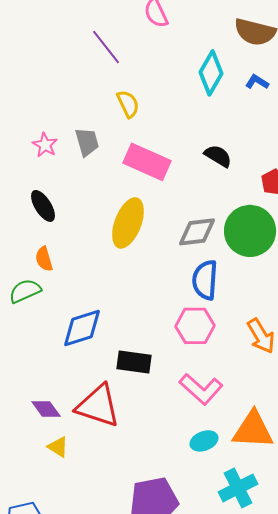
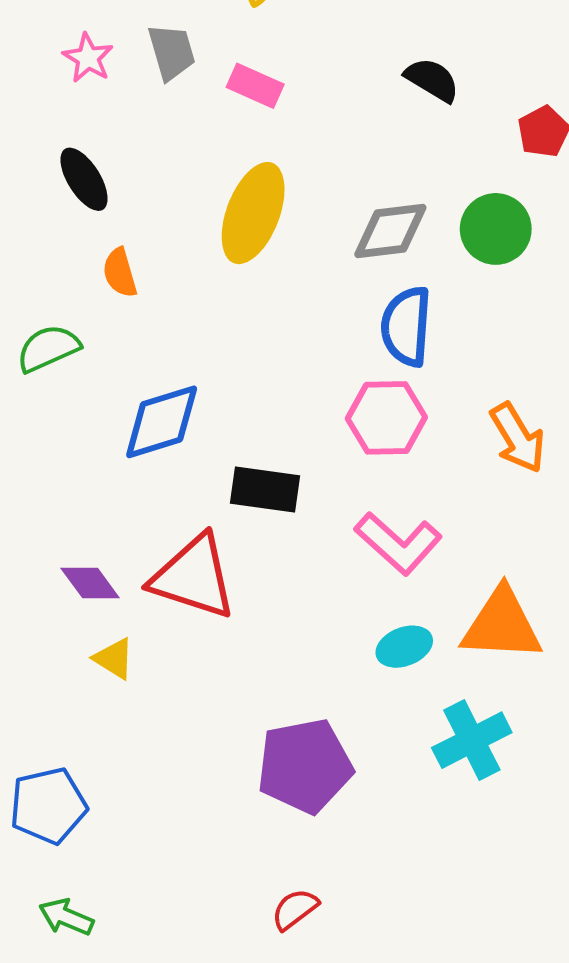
pink rectangle: (147, 162) -> (255, 86), moved, size x0.6
green circle: (250, 231) -> (496, 229), size x0.7
orange semicircle: (44, 259) -> (120, 273), moved

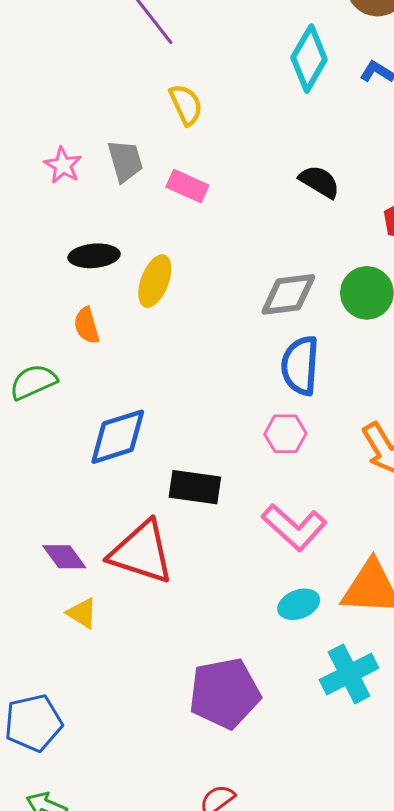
black ellipse: (84, 179) -> (94, 256), moved, turned -63
yellow ellipse: (253, 213) -> (155, 281), moved, size x0.7
pink hexagon: (386, 418) -> (285, 434), size x0.7

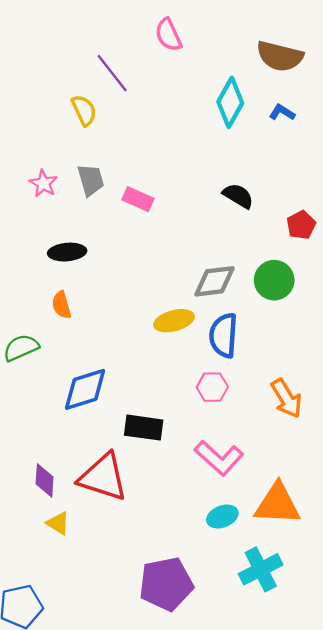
yellow semicircle: (186, 105) -> (84, 110), moved
yellow ellipse: (155, 281) -> (174, 321), moved, turned 54
purple diamond: (64, 557) -> (45, 480), turned 40

